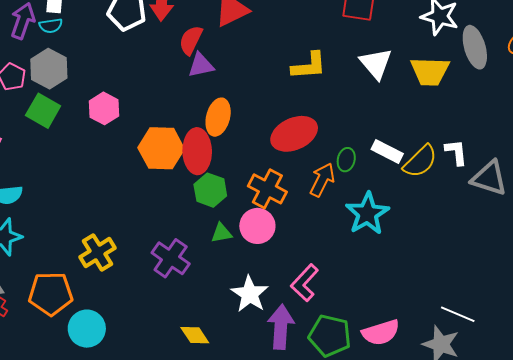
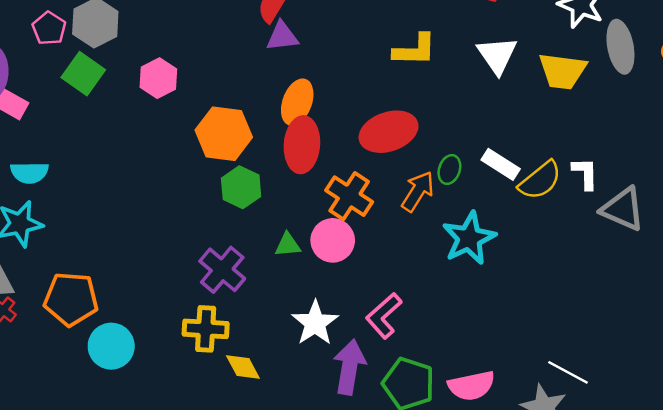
red ellipse: (197, 151) -> (302, 145), moved
green hexagon: (210, 190) -> (241, 187), moved
yellow cross: (98, 253) -> (206, 329), moved, turned 30

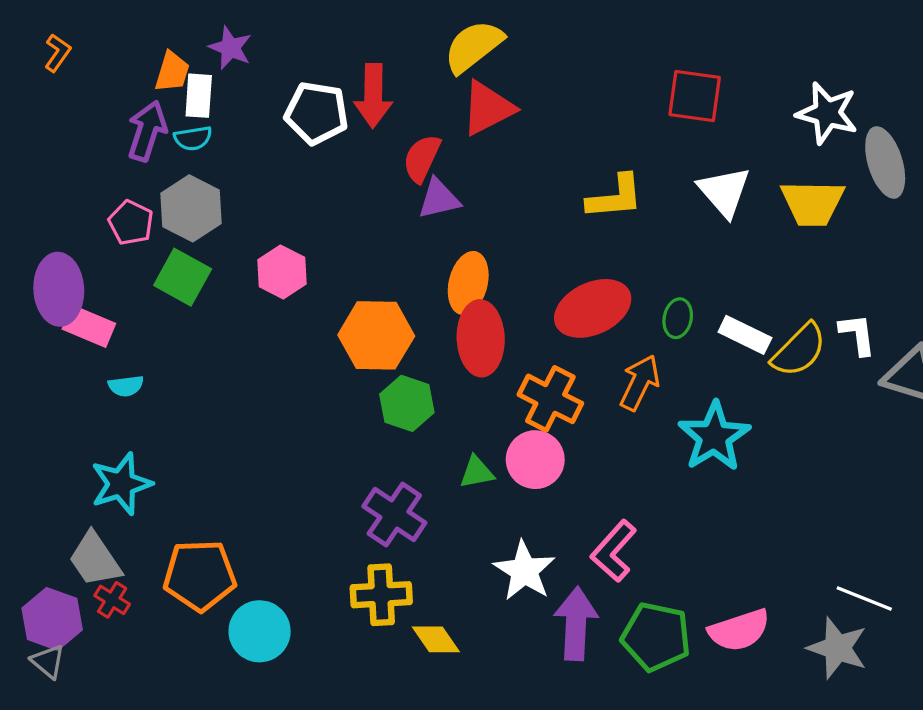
green ellipse: (449, 170) -> (678, 318), moved
cyan semicircle: (29, 173) -> (126, 386), moved, size x0.7

